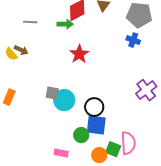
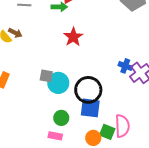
blue cross: (133, 40) -> (125, 66), moved
black circle: (94, 107) -> (88, 90), size x1.4
green circle: (81, 135) -> (61, 118), moved

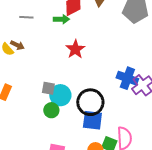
blue cross: (125, 66) -> (127, 78), size x1.5
green circle: (61, 118) -> (51, 110), moved

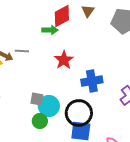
gray line: (26, 17) -> (22, 51), moved
blue cross: (127, 78) -> (92, 81), moved, turned -30

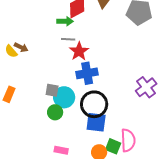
gray line: (22, 51) -> (68, 39), moved
blue cross: (92, 81) -> (87, 73), moved

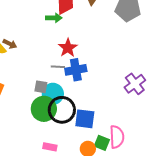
gray line: (68, 39) -> (58, 67), moved
black circle: (94, 104) -> (62, 110), moved
green circle: (55, 112) -> (44, 109), size x1.6

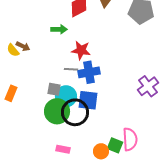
green arrow: (54, 18) -> (59, 29), moved
red star: (68, 48) -> (81, 50), turned -30
blue square: (85, 119) -> (88, 100), moved

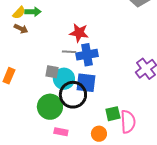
green arrow: (59, 29) -> (33, 12), moved
yellow semicircle: (13, 50) -> (19, 13), moved, turned -96
green circle: (57, 111) -> (50, 107), moved
green square: (115, 145) -> (113, 114), moved, turned -35

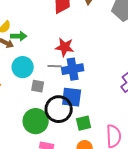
green arrow: (33, 12) -> (19, 36), moved
cyan circle: (64, 79) -> (23, 67), moved
green square: (113, 114) -> (84, 123), moved

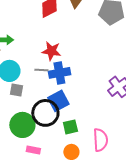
gray square: (38, 86) -> (16, 90), moved
blue square: (72, 97) -> (58, 101), turned -35

